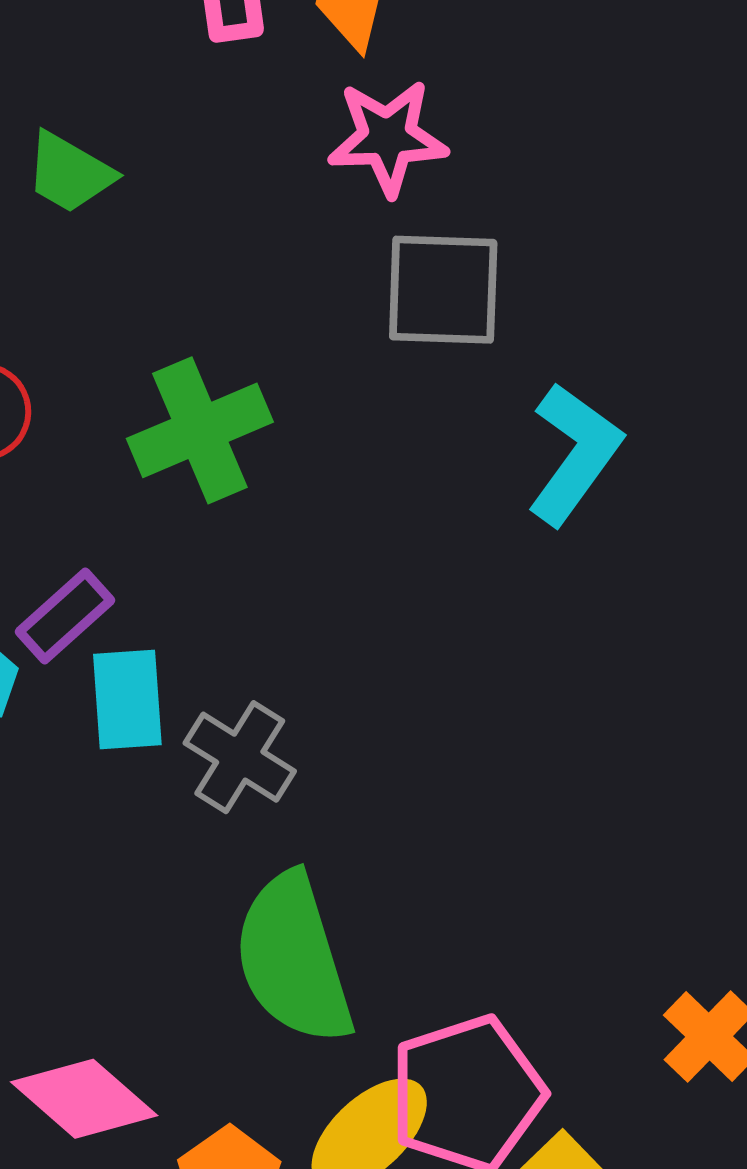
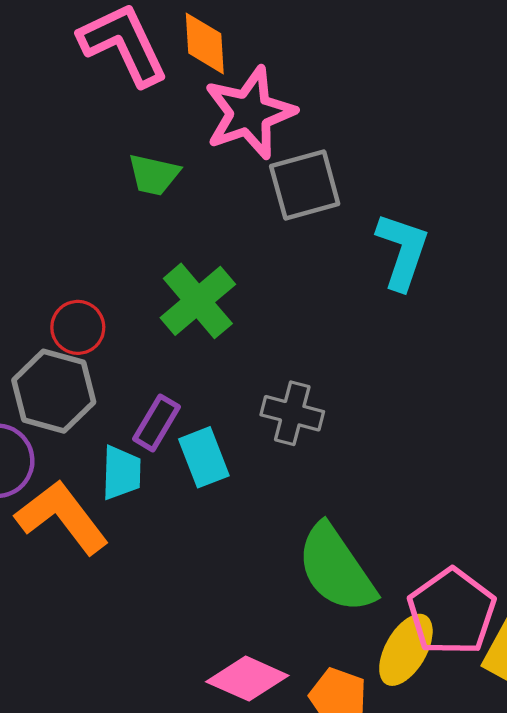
pink star: (388, 138) -> (250, 113), size x1.4
green trapezoid: (70, 173) -> (154, 175), moved
gray cross: (240, 757) -> (292, 413), moved

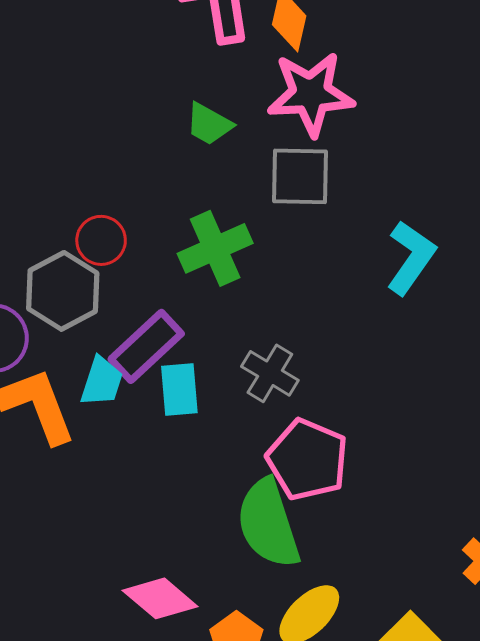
gray square: (305, 185) -> (300, 176), moved
purple rectangle: (156, 423) -> (146, 346), size x1.5
pink pentagon: (452, 612) -> (307, 460), moved, turned -30

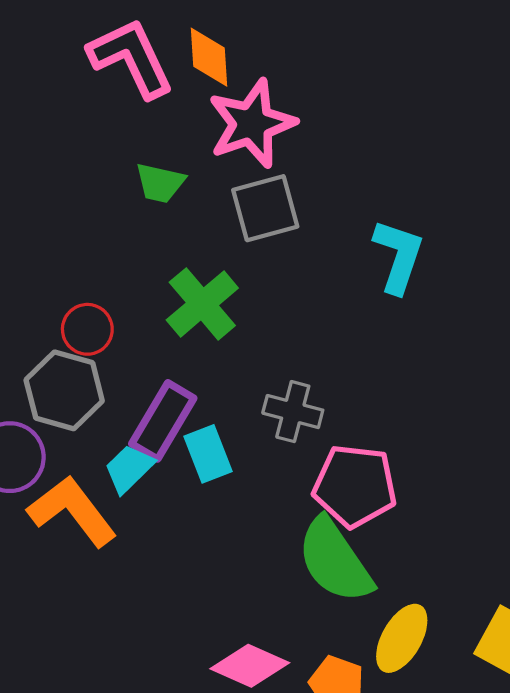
cyan trapezoid: (102, 382) -> (129, 469), turned -136

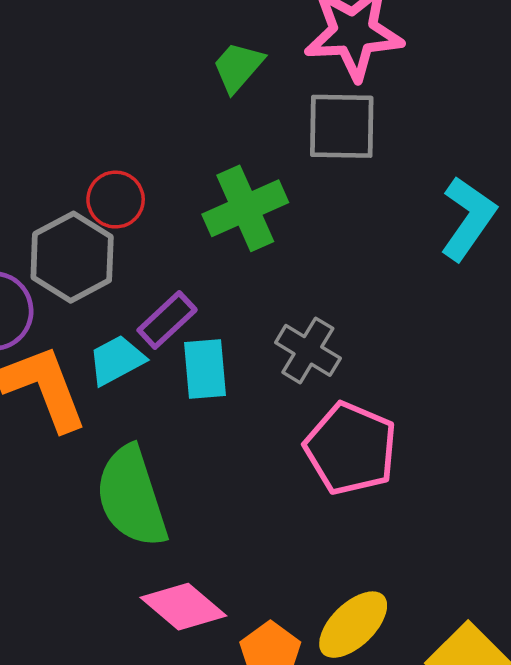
green trapezoid: (160, 183) -> (238, 67), turned 102
purple rectangle: (163, 421) -> (167, 320), size x0.7
green semicircle: (335, 560) -> (132, 497), moved

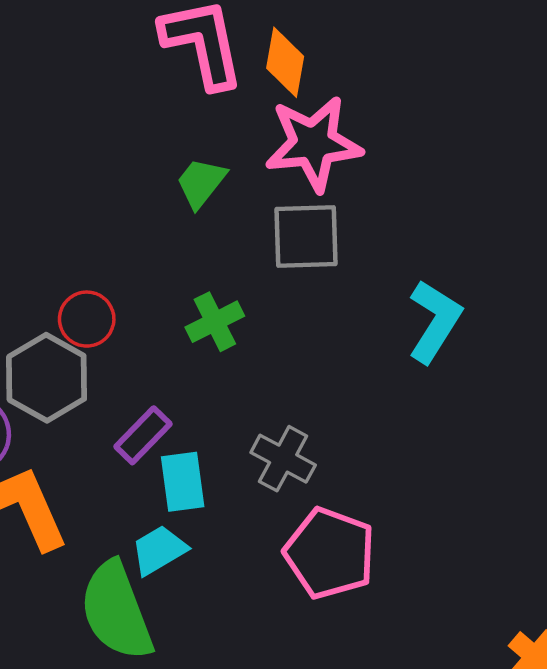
green cross: (245, 208) -> (215, 322), size x0.7
cyan trapezoid: (117, 360) -> (159, 550), moved

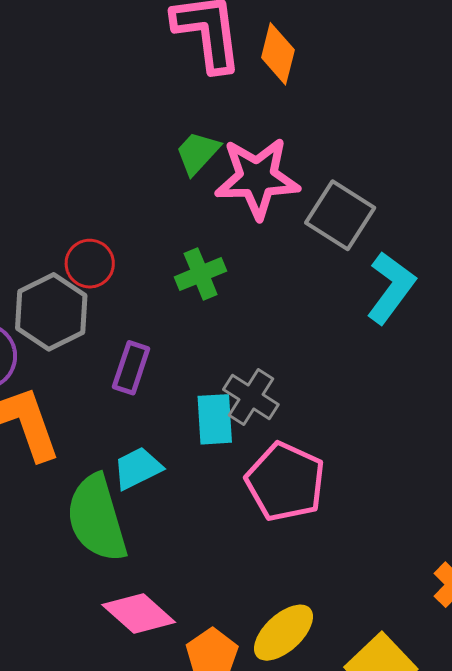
pink star: (313, 143) -> (257, 178), moved
gray square: (306, 236) -> (340, 215), moved, turned 30
purple rectangle: (143, 435) -> (131, 368), turned -30
cyan rectangle: (183, 482) -> (215, 419), moved

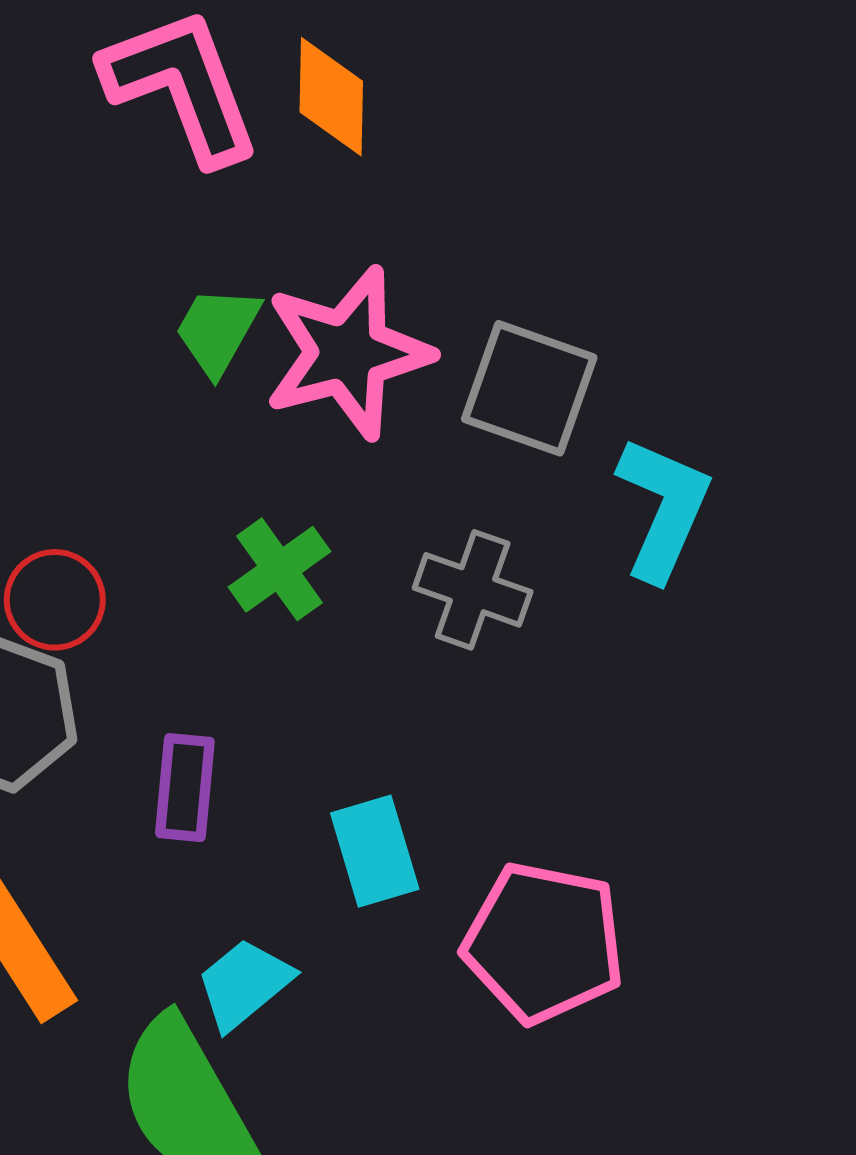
gray cross: (251, 397) -> (473, 590), moved

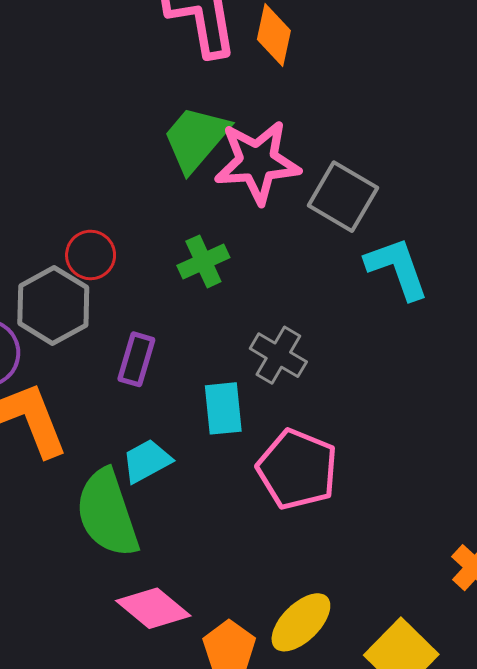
green trapezoid: (217, 330) -> (196, 139), size x1.5
cyan L-shape: (663, 508) -> (397, 268), turned -54
gray cross: (473, 590) -> (278, 355), moved

